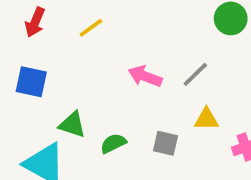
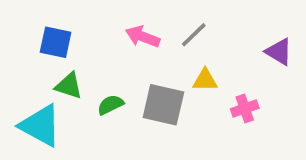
blue square: (31, 82) -> (56, 42), moved
gray square: (165, 143) -> (163, 105), size x1.6

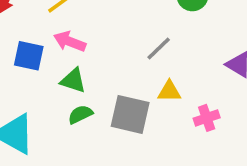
pink arrow: (143, 37) -> (70, 41), moved
green triangle: (69, 86) -> (73, 81), moved

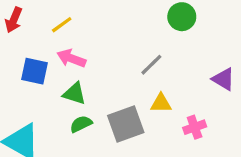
gray square: (130, 114) -> (126, 124), turned -33

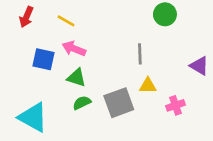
yellow line: (62, 25) -> (66, 21), turned 66
gray line: (151, 65) -> (140, 54), turned -48

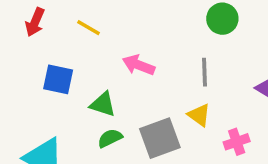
pink arrow: (74, 49) -> (138, 65), moved
gray line: (140, 54) -> (205, 72), moved
yellow triangle: (148, 86) -> (199, 115), turned 36

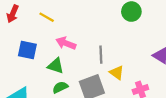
pink arrow: (138, 65) -> (66, 43), moved
gray line: (205, 72) -> (101, 55), moved

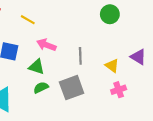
yellow triangle: (117, 73) -> (112, 66), moved

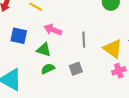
yellow triangle: (112, 66) -> (113, 49), size x1.5
gray square: (72, 88) -> (76, 69), size x0.6

